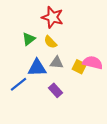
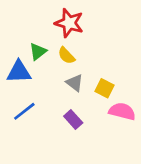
gray triangle: (57, 63) -> (75, 83), turned 32
pink semicircle: (93, 63) -> (122, 111), moved
blue triangle: (37, 68) -> (19, 72), moved

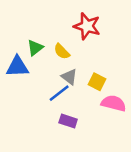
red star: (69, 23) -> (87, 26), moved
blue line: (24, 111) -> (59, 93), moved
purple rectangle: (73, 120) -> (68, 121), moved, turned -30

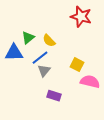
red star: (87, 26) -> (81, 17), moved
gray triangle: (69, 77) -> (44, 71), moved, turned 32
blue line: (59, 93) -> (40, 58), moved

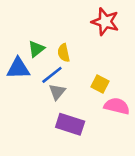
yellow semicircle: (49, 41) -> (64, 53), turned 32
purple rectangle: (54, 96) -> (70, 124), size x1.5

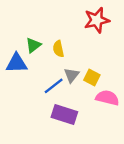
red star: (105, 22) -> (97, 20), turned -30
blue line: (52, 75) -> (54, 86), moved
gray triangle: (57, 92) -> (72, 75), moved

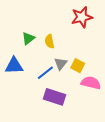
blue triangle: (17, 63) -> (14, 66), moved

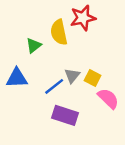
red star: (82, 17) -> (83, 18), moved
yellow semicircle: (49, 41) -> (59, 32), moved, size x1.5
pink semicircle: (91, 83) -> (108, 98), turned 30

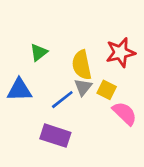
red star: (83, 18) -> (120, 52), moved
yellow semicircle: (59, 32) -> (82, 65), moved
purple rectangle: (65, 115) -> (55, 136), moved

